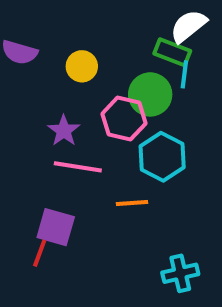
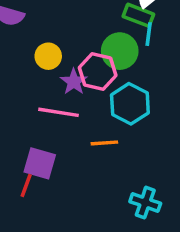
yellow circle: (82, 66) -> (48, 56), moved
purple star: (64, 131) -> (74, 82), moved
cyan cross: (180, 273) -> (145, 203), turned 32

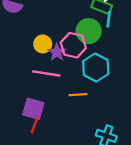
yellow circle: (48, 56) -> (43, 44), moved
red line: (26, 185) -> (34, 125), moved

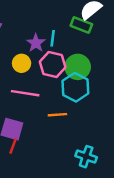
cyan line: (109, 19) -> (53, 38), moved
green circle: (89, 31) -> (78, 67), moved
purple star: (57, 52) -> (36, 43), moved

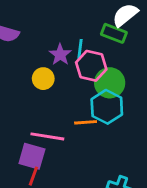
pink hexagon: (53, 64) -> (91, 66), moved
pink line: (25, 93) -> (47, 136), moved
orange line: (57, 115) -> (86, 122), moved

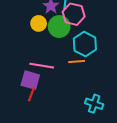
green circle: (110, 83) -> (59, 27), moved
orange line: (86, 122) -> (77, 62), moved

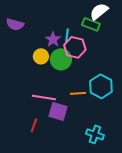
cyan hexagon: (85, 44) -> (101, 86), moved
purple square: (30, 80) -> (58, 111), moved

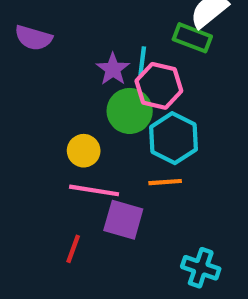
yellow circle: (41, 56) -> (84, 151), moved
cyan hexagon: (101, 86) -> (174, 138), moved

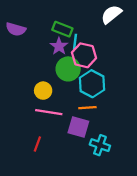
green rectangle: (192, 38) -> (62, 29), moved
purple square: (123, 220) -> (78, 127), moved
cyan cross: (201, 268) -> (100, 145), moved

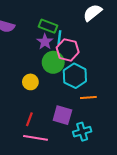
orange line: (87, 108) -> (88, 97), moved
pink line: (49, 112) -> (36, 138), moved
red line: (37, 144) -> (29, 119), moved
cyan cross: (100, 145) -> (82, 132), turned -36

